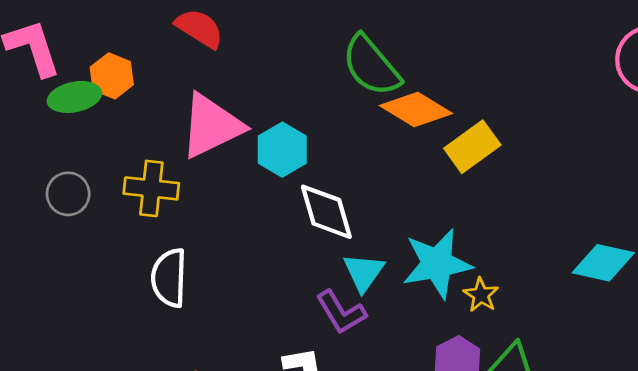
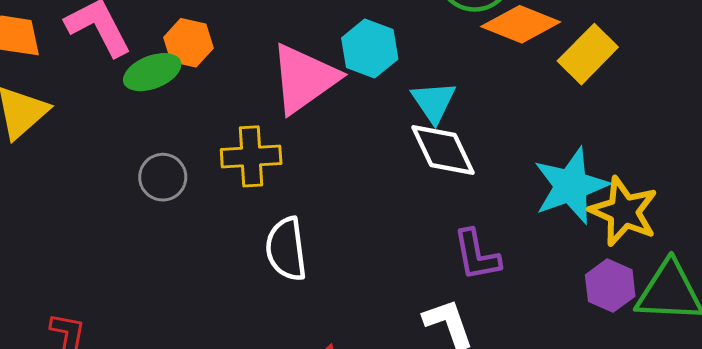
cyan hexagon: (282, 150) -> (370, 48), moved
cyan triangle: (364, 272) -> (434, 102), moved
yellow star: (481, 295) -> (624, 211), size x1.8
purple L-shape: (341, 312) -> (477, 255), turned 30

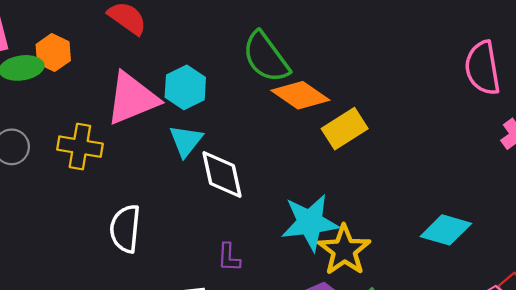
cyan triangle: (434, 102) -> (186, 141), moved
white semicircle: (286, 249) -> (125, 229), moved
purple L-shape: (477, 255) -> (229, 257), size x0.7

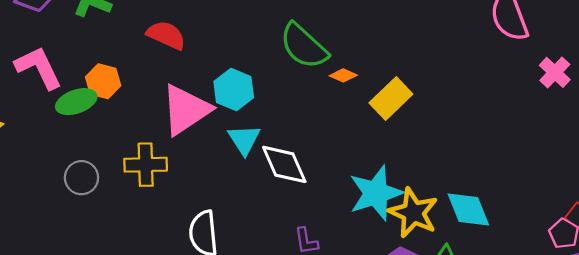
orange diamond: (300, 95) -> (343, 75), size x0.5
cyan diamond: (446, 230) -> (468, 210), moved, turned 63

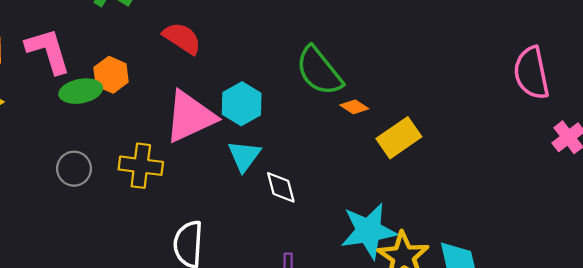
white diamond: (284, 164) -> (281, 187), size x0.7

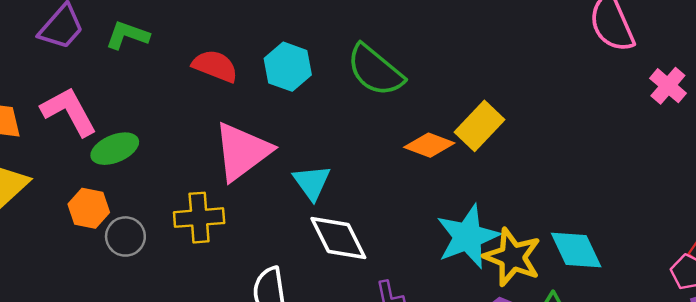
orange hexagon: (111, 75) -> (89, 208), moved
cyan hexagon: (242, 104) -> (288, 67), moved
orange diamond: (354, 107) -> (429, 145), moved, size x1.5
white diamond: (281, 187) -> (338, 238), moved, size x1.5

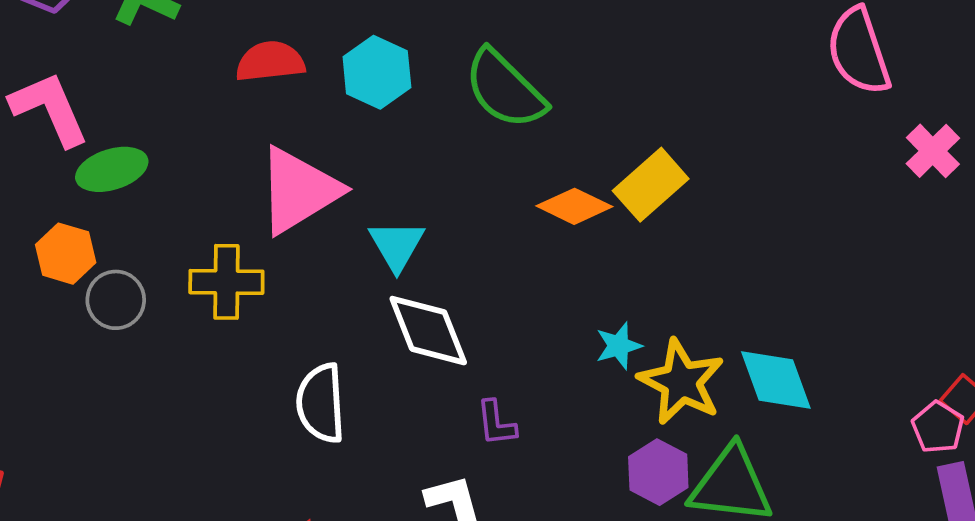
red semicircle: (215, 66) -> (270, 61), turned -33
cyan star: (468, 237) -> (619, 346), size x0.5

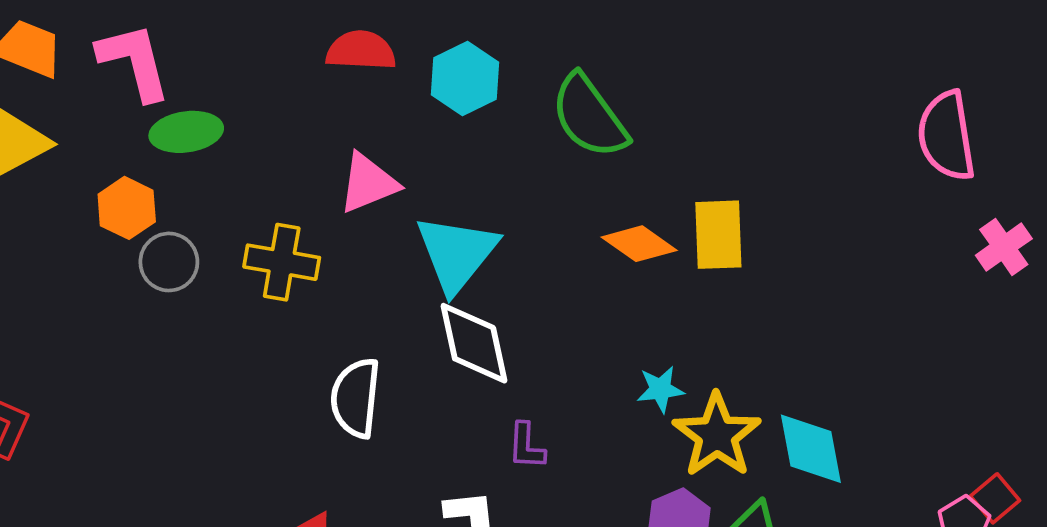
yellow rectangle: (651, 185) -> (718, 235), turned -60
pink triangle: (299, 190) -> (368, 183), size x0.7
cyan triangle: (397, 245) -> (456, 253), size x1.5

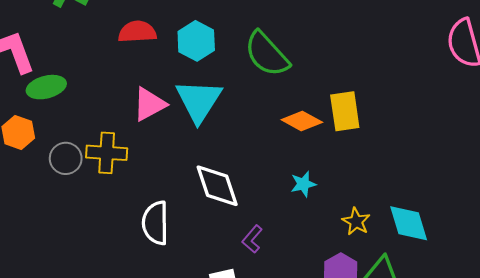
cyan triangle: (456, 253) -> (199, 101), moved
gray circle: (169, 262) -> (66, 158), moved
cyan star: (660, 389) -> (303, 184), moved
yellow star: (717, 435) -> (356, 222), size x0.6
purple L-shape: (526, 446) -> (252, 239), turned 44

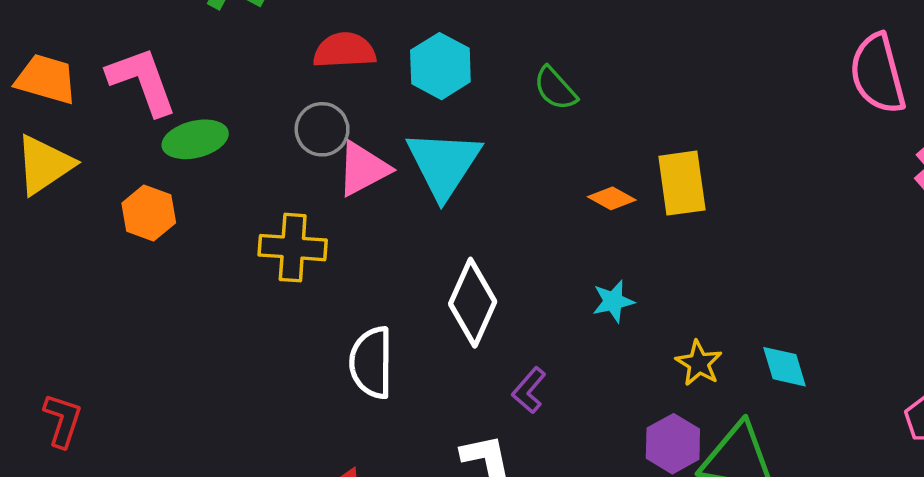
green semicircle: (267, 54) -> (555, 89), size x0.6
orange diamond: (302, 121) -> (612, 198), size x0.7
gray circle: (66, 158) -> (322, 129), moved
white diamond: (217, 186) -> (473, 303), turned 42
cyan diamond: (409, 223) -> (785, 367), size x0.7

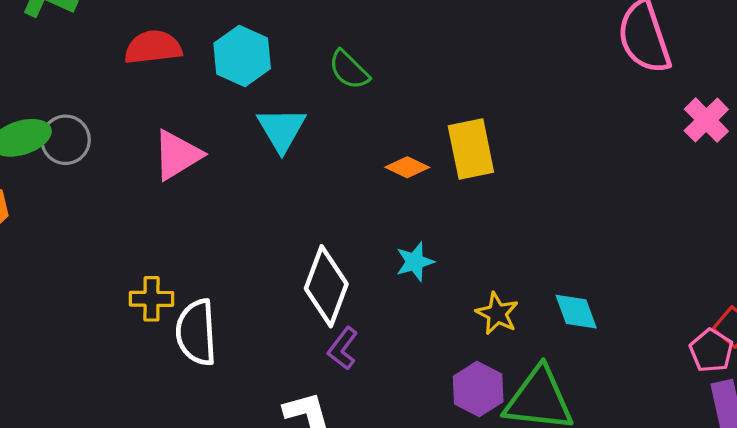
gray circle: (322, 129) -> (66, 140), moved
cyan triangle: (444, 164) -> (282, 129), moved, size x0.7
yellow cross: (293, 248) -> (151, 299), moved, size x0.7
white diamond: (473, 303) -> (326, 286), moved

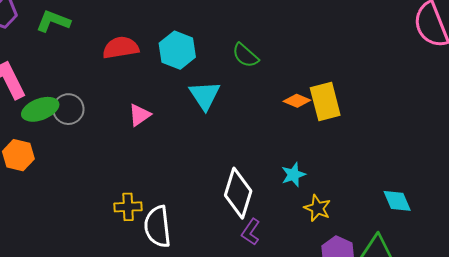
pink triangle: (177, 155) -> (140, 115), size x0.7
orange diamond: (407, 167) -> (297, 101), moved
yellow star: (497, 313) -> (317, 208), moved

